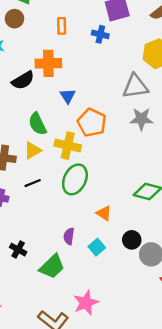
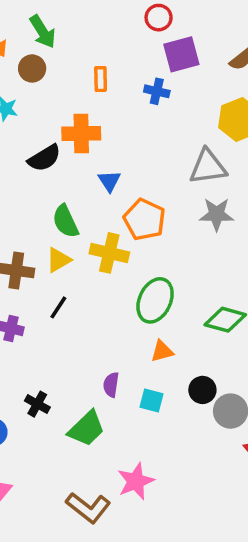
green ellipse: (75, 179) -> (155, 300), moved
black line: (33, 183) -> (58, 307), turned -35
orange triangle: (104, 213) -> (162, 351), turned -49
cyan square: (97, 247) -> (152, 400), turned -35

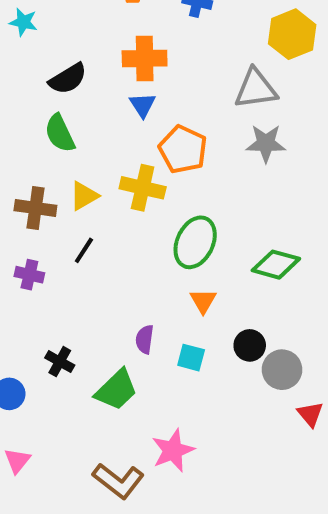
orange cross: (81, 133) -> (145, 58), moved
green semicircle: (65, 221) -> (60, 133), moved
orange triangle: (162, 351) -> (203, 301), turned -45

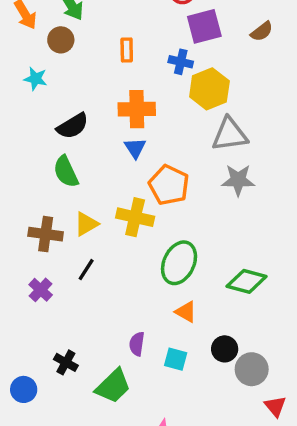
yellow hexagon: (292, 34) -> (209, 89), moved
purple cross: (29, 275) -> (41, 290), turned 30
orange triangle: (203, 301) -> (186, 312), turned -30

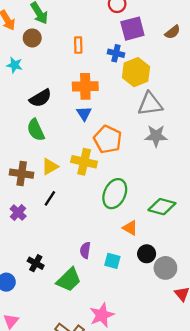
orange triangle: (186, 312) -> (130, 228), moved

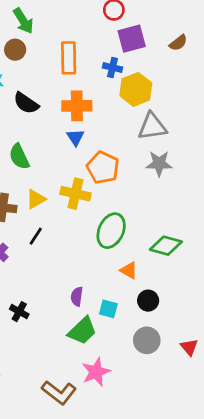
orange rectangle: (78, 45) -> (69, 58), size x1.6
black semicircle: (40, 98) -> (26, 103), moved, turned 65
gray circle: (165, 268) -> (147, 340), moved
green trapezoid: (69, 280) -> (82, 331), moved

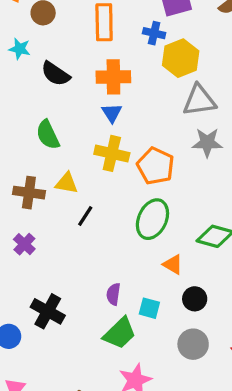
orange pentagon: (103, 168) -> (156, 166), moved
yellow cross: (75, 194) -> (112, 153), moved
yellow triangle: (36, 199) -> (66, 183), turned 40
black line: (36, 236) -> (85, 216), moved
black cross: (19, 312) -> (48, 311), size x1.5

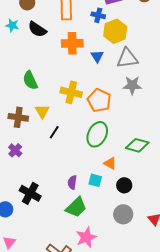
black semicircle: (56, 74) -> (37, 29), moved
blue triangle: (112, 113) -> (97, 56), moved
yellow triangle: (66, 183) -> (42, 111), turned 49
cyan square: (149, 308) -> (95, 180), moved

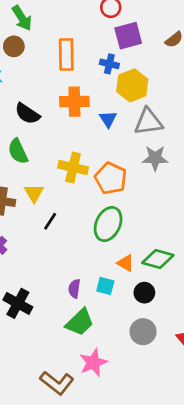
black semicircle: (37, 29) -> (27, 114), moved
green diamond: (137, 145) -> (158, 259), moved

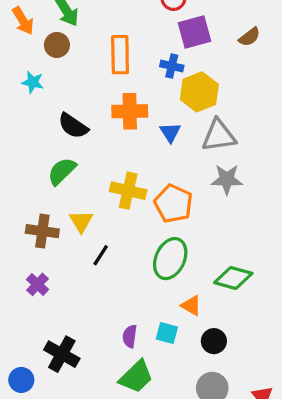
green semicircle: (18, 151) -> (62, 171), turned 70
green diamond: (158, 259) -> (233, 278), moved

